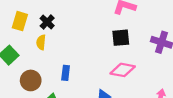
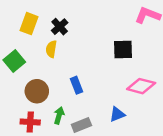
black square: (121, 38) -> (123, 49), moved
blue rectangle: (66, 73) -> (77, 85), turned -32

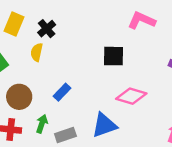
blue rectangle: (77, 85) -> (62, 92), turned 63
blue triangle: (117, 114) -> (104, 125), size x1.5

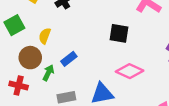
yellow semicircle: (37, 52) -> (45, 36), moved
green arrow: (42, 124) -> (48, 73), moved

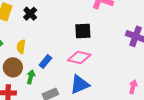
pink diamond: (130, 71) -> (79, 57), moved

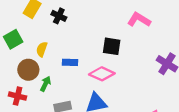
black cross: (30, 14) -> (59, 16), turned -32
blue rectangle: (45, 61) -> (70, 62), moved, turned 40

